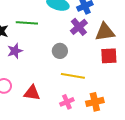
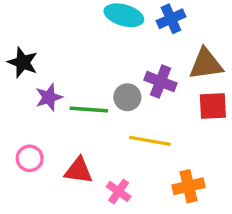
green line: (27, 23) -> (89, 109), moved
purple cross: (79, 27) -> (161, 82), moved, turned -30
pink cross: (67, 102) -> (119, 191), moved, turned -32

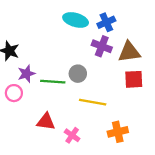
purple cross: (161, 82) -> (102, 46), moved
pink circle: (30, 158) -> (14, 93), moved

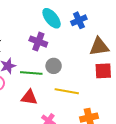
cyan ellipse: (76, 20) -> (52, 18), turned 35
purple cross: (102, 46) -> (38, 42), moved
red triangle: (46, 122) -> (29, 97), moved

